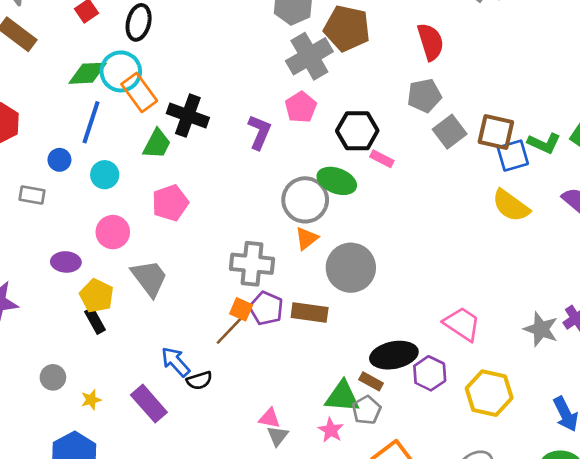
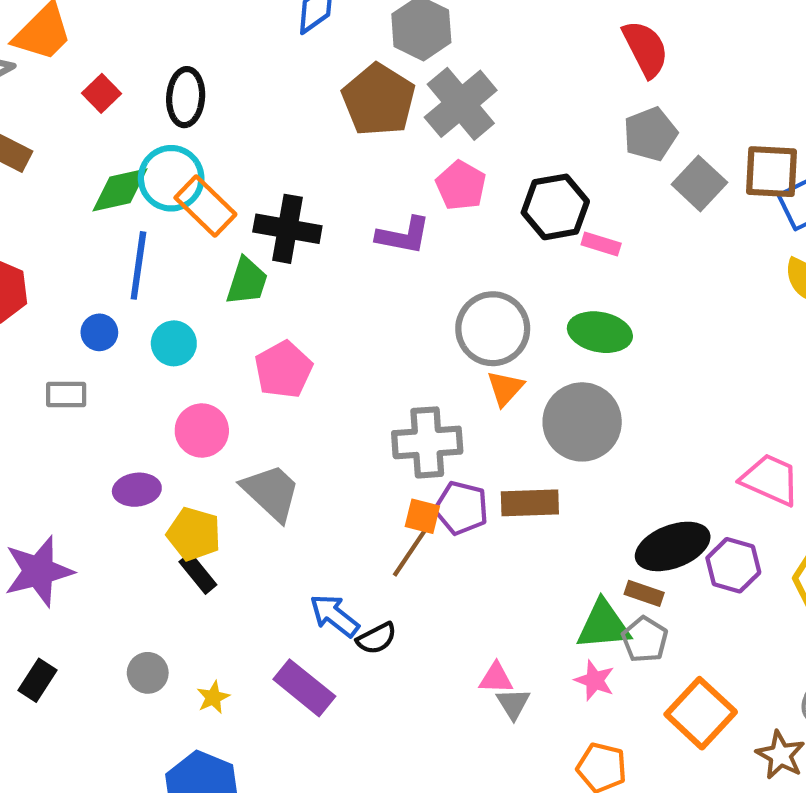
brown pentagon: (347, 28) -> (379, 100), moved, turned 30
purple L-shape: (259, 132) -> (403, 235), turned 88
green ellipse: (337, 181) -> (600, 332), moved

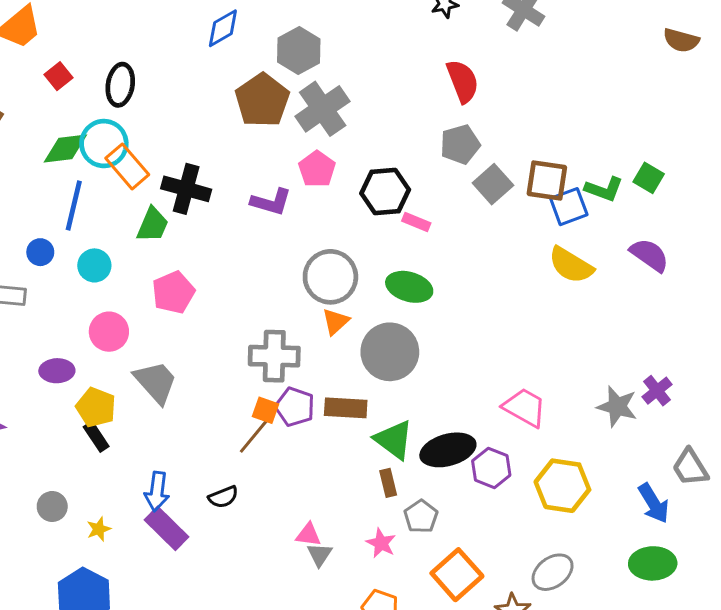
brown rectangle: (644, 593) -> (388, 483), moved, turned 52
blue arrow: (334, 616) -> (157, 492), moved, turned -126
green triangle: (603, 625) -> (394, 440), moved, turned 36

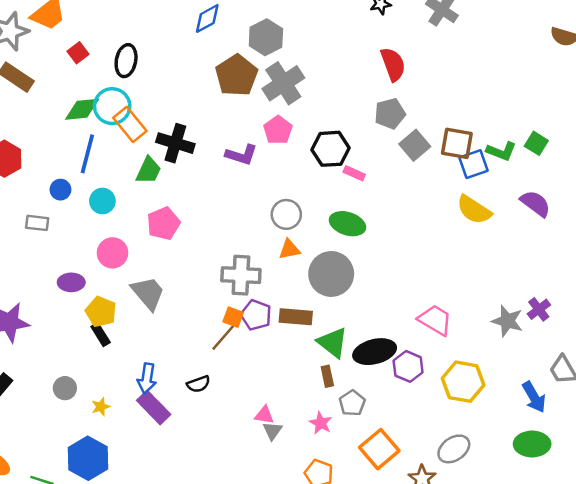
gray circle: (330, 277) -> (286, 214), size x0.7
orange triangle: (336, 322) -> (289, 249), turned 30

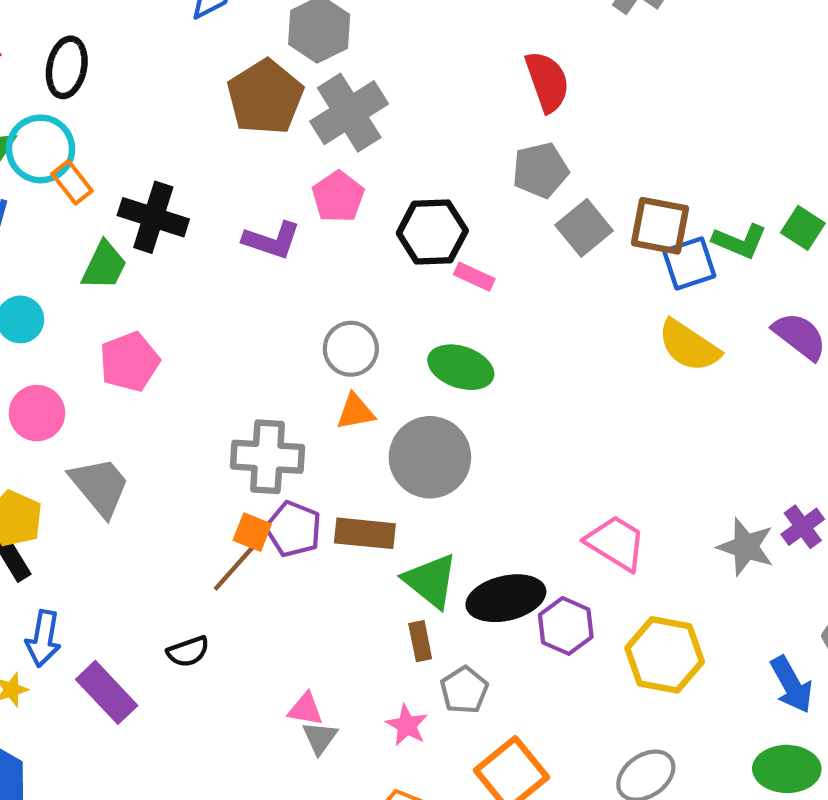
orange rectangle: (130, 124) -> (72, 182), size x0.7
blue arrow: (147, 378) -> (43, 639), moved

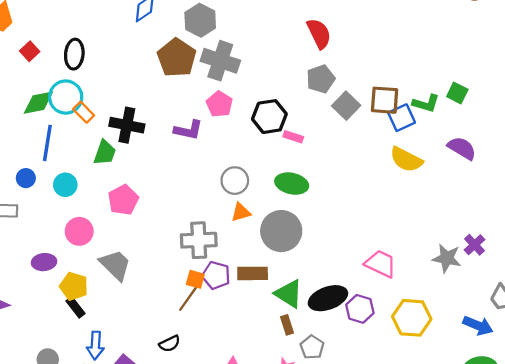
gray cross: (349, 113) -> (220, 61), turned -33
blue arrow: (791, 685) -> (478, 326), turned -32

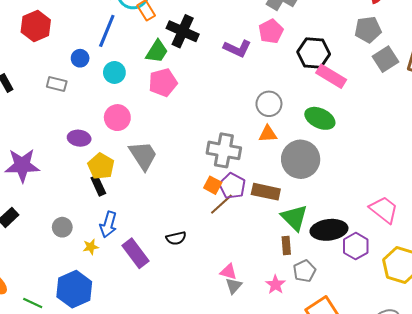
pink rectangle: (293, 137) -> (331, 76), size x1.6
pink pentagon: (123, 200) -> (163, 82), moved
brown line: (188, 299) -> (221, 204), moved

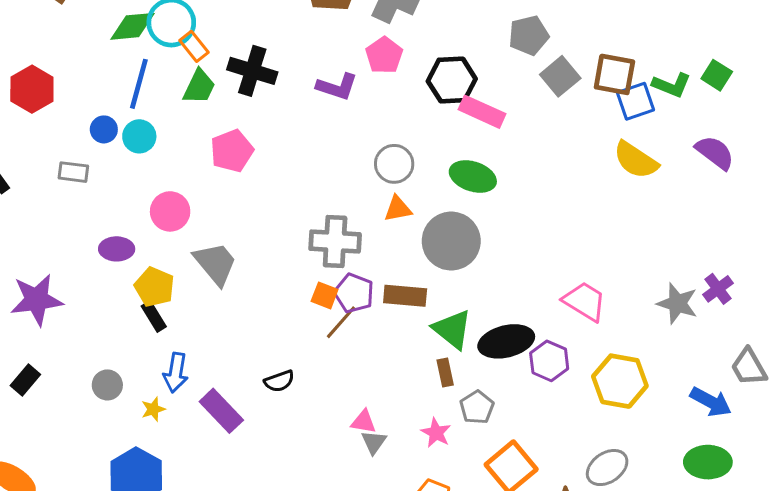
green trapezoid: (157, 51) -> (199, 87), moved
cyan circle: (114, 72) -> (139, 136), moved

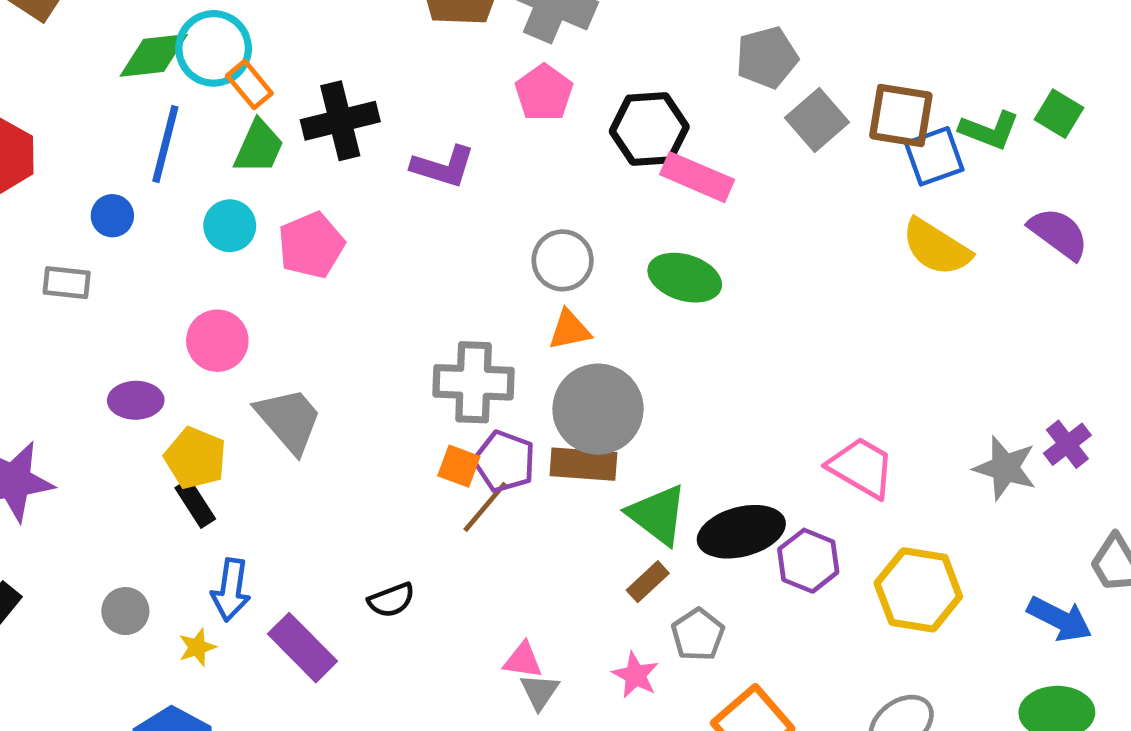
black cross: (252, 71) -> (340, 121), turned -30
purple L-shape: (337, 87) -> (443, 167), moved
cyan circle: (139, 136) -> (230, 226), moved
gray circle: (451, 241) -> (598, 409), moved
brown rectangle: (445, 373) -> (648, 582), turned 60

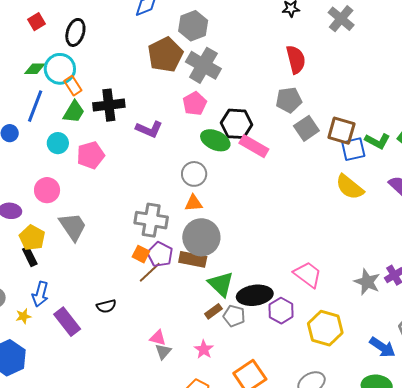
green diamond: (154, 55) -> (35, 69), size x0.7
green ellipse: (685, 278) -> (215, 140), moved
gray pentagon: (698, 635) -> (234, 316), moved, turned -30

